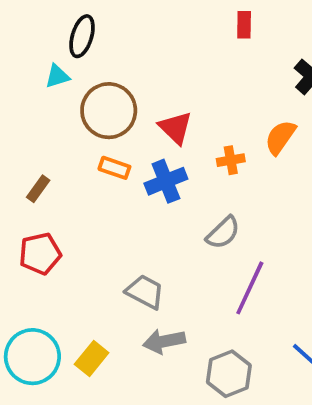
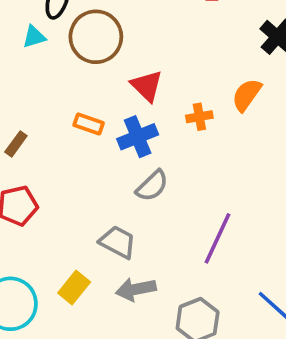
brown circle: (109, 111) -> (96, 37), moved
gray semicircle: (223, 233) -> (152, 186), moved
yellow rectangle: (92, 359) -> (74, 287), moved

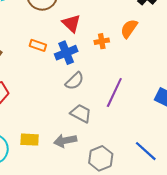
purple line: (218, 238) -> (114, 92), moved
gray trapezoid: (118, 242) -> (81, 113), moved
yellow rectangle: (74, 287) -> (30, 140), turned 54

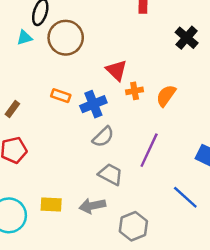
red triangle: (71, 23) -> (116, 70), moved
orange semicircle: (129, 29) -> (166, 96), moved
blue line: (146, 151) -> (185, 197), moved

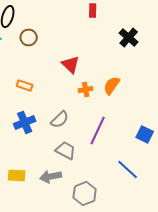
brown circle: (66, 38) -> (29, 37), size x0.6
orange cross: (135, 91) -> (86, 89), moved
blue cross: (93, 104) -> (25, 122), moved

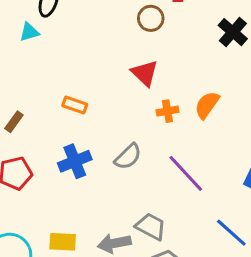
brown circle: (29, 37) -> (151, 18), moved
purple line: (98, 130) -> (186, 173), turned -68
gray trapezoid: (66, 150) -> (151, 227), moved

